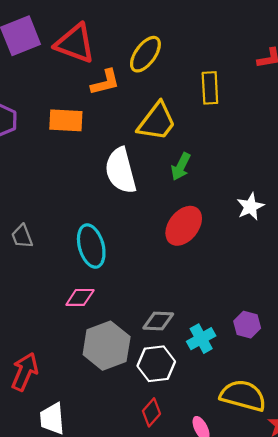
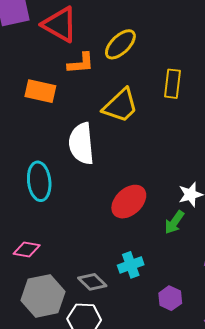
green arrow: (181, 167) -> (174, 222), moved
cyan ellipse: (91, 246) -> (39, 181), moved
gray diamond: (158, 321) -> (92, 282), turned 32
cyan cross: (201, 339) -> (131, 265), moved

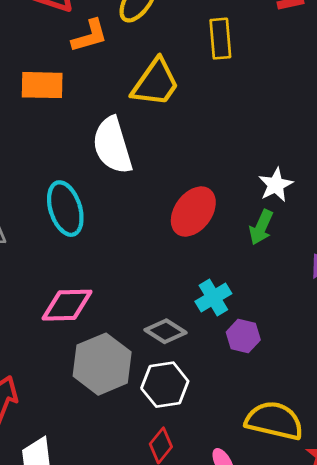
pink diamond: (27, 250) -> (67, 305), size x1.4
purple hexagon: (170, 298) -> (243, 336), moved

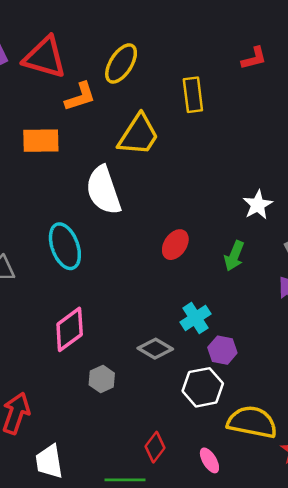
white star: (276, 185) -> (258, 205), moved
red ellipse: (193, 212) -> (175, 245), size x0.7
pink diamond: (67, 305) -> (70, 329), turned -33
gray hexagon: (102, 364) -> (102, 379), size x0.5
white hexagon: (165, 385) -> (203, 387), moved

